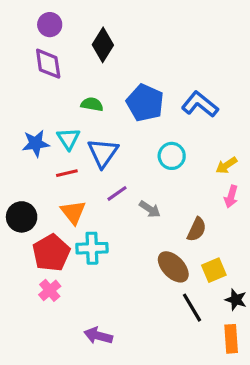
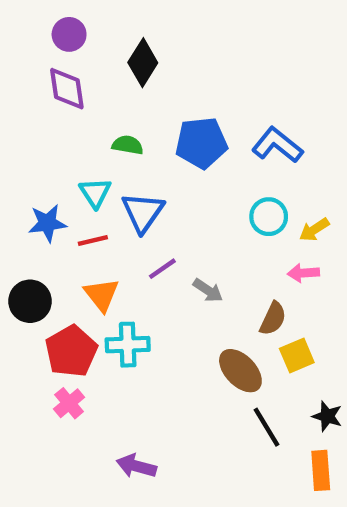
blue pentagon: (145, 103) -> (201, 143), turned -30
blue star: (36, 143) -> (47, 223), moved
cyan circle: (172, 156) -> (269, 217), moved
pink arrow: (231, 197) -> (303, 273), moved, turned 70
yellow square: (214, 270) -> (297, 355), moved

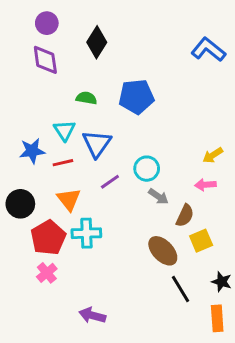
blue L-shape: (277, 145) -> (208, 50), moved
cyan circle: (269, 217) -> (147, 169), moved
gray arrow: (208, 290) -> (158, 196), moved

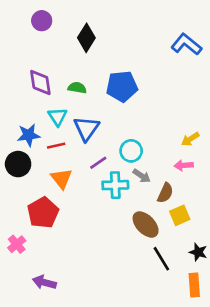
purple diamond: (45, 60) -> (40, 82), moved
black circle: (20, 204) -> (18, 164), moved
cyan cross: (86, 233) -> (115, 185), moved
pink cross: (47, 273) -> (17, 244), moved
purple arrow: (92, 315) -> (44, 282), moved

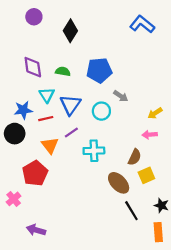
blue L-shape: (186, 44) -> (142, 24), moved
cyan circle: (131, 151) -> (101, 111), moved
purple line: (98, 163) -> (71, 133), moved
gray arrow: (142, 176) -> (121, 96), moved

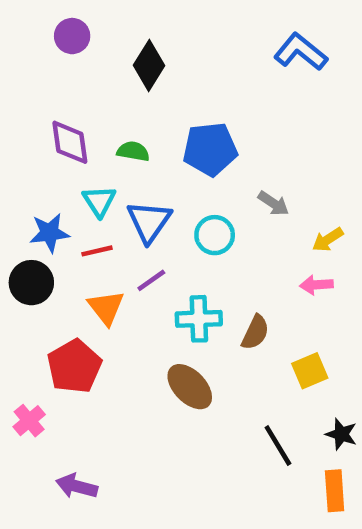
gray arrow: (121, 96) -> (273, 203), moved
brown semicircle: (135, 157) -> (255, 332), moved
brown ellipse: (119, 183) -> (190, 387), moved

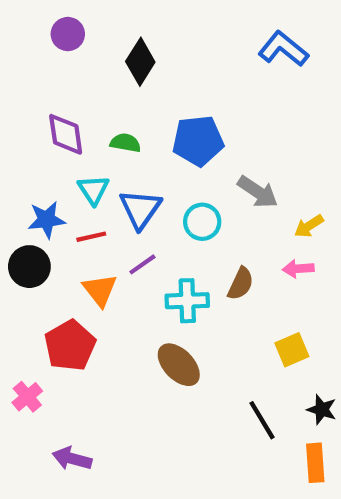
gray arrow: (273, 203) -> (258, 192), size x1.4
brown semicircle: (255, 332) -> (241, 284), moved

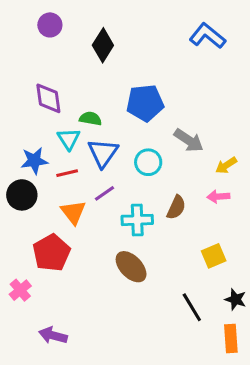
green semicircle: (125, 143) -> (90, 119), moved

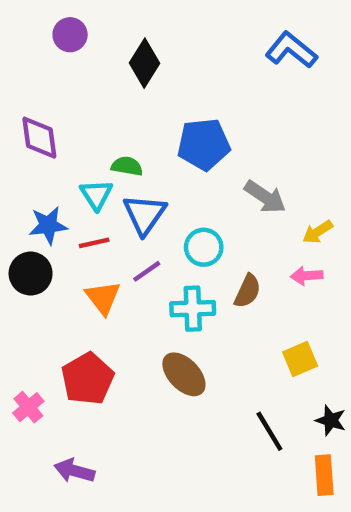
purple diamond: (48, 98) -> (39, 138), moved
cyan circle: (148, 162) -> (204, 247), moved
red pentagon: (51, 253) -> (88, 379), moved

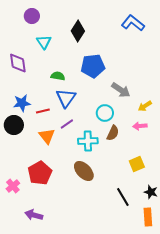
black diamond: (145, 63) -> (78, 31), moved
cyan triangle: (96, 195) -> (44, 42), moved
cyan circle: (204, 247) -> (105, 113), moved

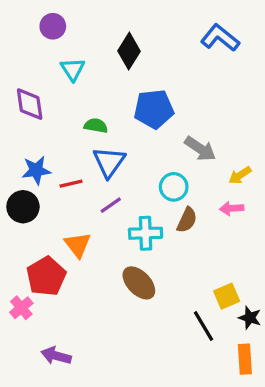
orange triangle: (47, 136) -> (78, 245), moved
yellow square: (137, 164) -> (227, 296), moved
red pentagon: (40, 173) -> (46, 276), moved

